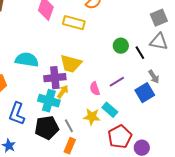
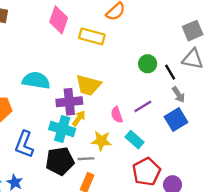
gray arrow: (154, 77) -> (178, 95), moved
yellow star: (92, 117) -> (101, 141), moved
gray line: (69, 126) -> (86, 159), turned -64

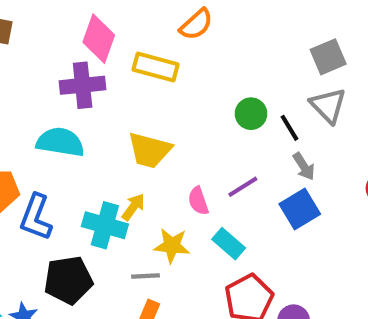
gray triangle: (193, 59) -> (328, 106), turned 35
purple cross: (69, 102) -> (83, 85), moved
blue L-shape: (24, 144) -> (36, 217), moved
black pentagon: (60, 161) -> (68, 280), moved

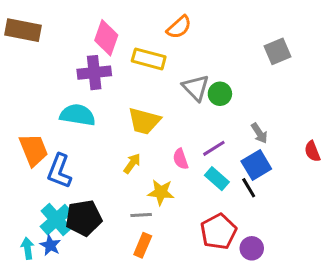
gray triangle: (328, 106) -> (196, 88), moved
black line: (290, 128) -> (249, 188), moved
cyan cross: (105, 225) -> (56, 220), moved, turned 32
cyan rectangle: (229, 244) -> (217, 179), moved

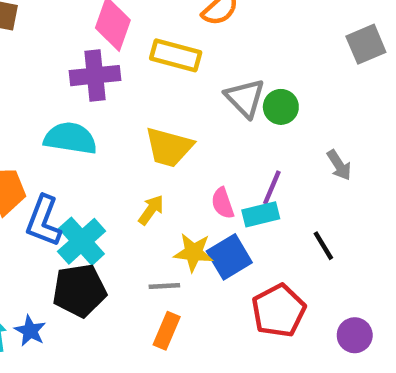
purple line: (214, 148) -> (272, 187), turned -35
blue square: (256, 165) -> (229, 257), moved
cyan rectangle: (217, 179) -> (261, 214), moved, turned -55
cyan cross: (56, 220) -> (82, 241), moved
purple circle: (252, 248) -> (355, 335), moved

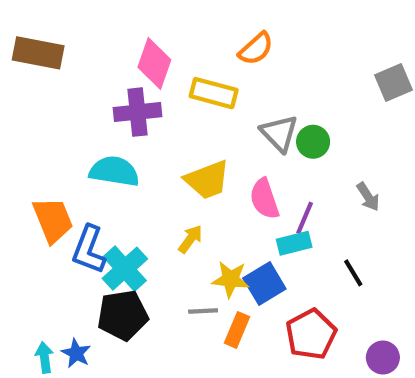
yellow trapezoid: (169, 147) -> (207, 180), turned -36
pink semicircle: (223, 203) -> (264, 199), moved, size x1.4
orange rectangle: (167, 331) -> (237, 330), moved

